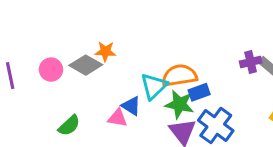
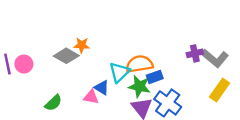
pink circle: (51, 70) -> (24, 64), moved

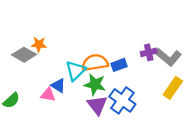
blue rectangle: (155, 77) -> (119, 65), moved

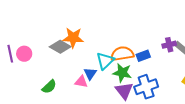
orange star: (39, 44) -> (73, 38), size x1.5
blue triangle: (58, 86) -> (90, 74), turned 32
blue cross: (122, 100) -> (146, 87), turned 35

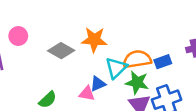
orange star: (73, 38) -> (94, 40), moved
pink circle: (24, 54) -> (18, 36), moved
blue triangle: (90, 74) -> (98, 84), turned 32

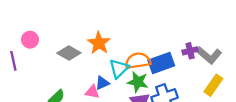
orange star: (94, 40) -> (99, 43), turned 30
blue rectangle: (163, 62) -> (161, 63), size x1.6

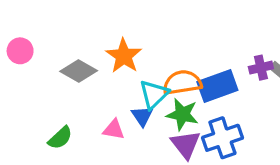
blue triangle: (102, 83) -> (142, 116), moved, turned -40

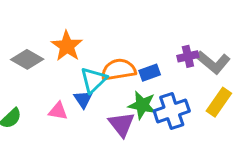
blue rectangle: (217, 86) -> (150, 73), size x0.6
green star: (182, 114) -> (142, 105), moved
blue cross: (222, 138) -> (172, 111), moved

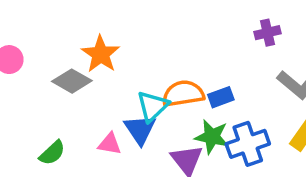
orange star: (67, 46) -> (101, 54), moved
purple cross: (188, 56) -> (268, 33), moved
blue triangle: (83, 99) -> (140, 130), size x1.4

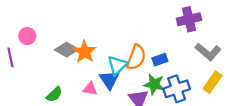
purple cross: (268, 33) -> (189, 19), size x1.5
orange star: (101, 54) -> (85, 52), moved
orange semicircle: (183, 94) -> (136, 57), turned 120

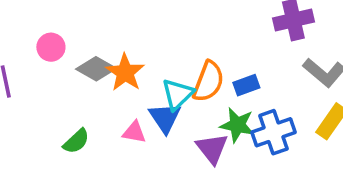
pink circle: (27, 36) -> (51, 47), moved

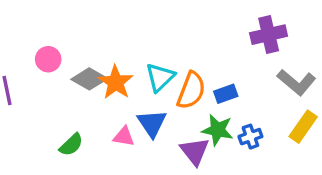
cyan triangle: (178, 94) -> (160, 77), moved
blue cross: (274, 132) -> (250, 137), size x0.6

